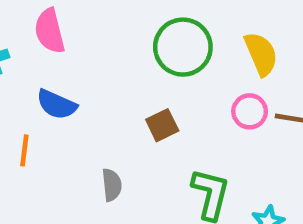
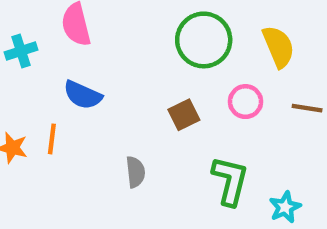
pink circle: (250, 111) -> (245, 102), moved

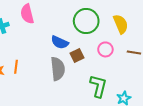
blue semicircle: (83, 95) -> (60, 42), moved
gray semicircle: (135, 172) -> (58, 69), moved, size x1.6

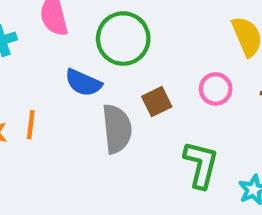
green circle: (86, 21) -> (123, 39), moved
blue semicircle: (60, 42) -> (83, 83), moved

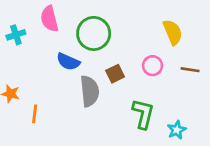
orange line: (31, 125) -> (35, 114), moved

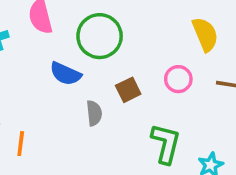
gray semicircle: (90, 91) -> (94, 113), size x0.6

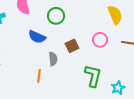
green circle: (100, 36) -> (56, 16), size x0.7
orange line: (21, 144) -> (39, 76), moved

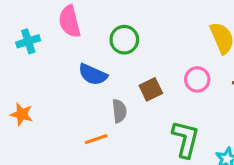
orange line: (39, 76) -> (96, 139), turned 64

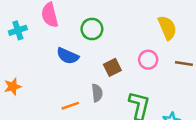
gray semicircle: (119, 111) -> (97, 93), moved
orange star: (22, 114) -> (13, 87), turned -30

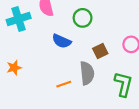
cyan cross: (18, 30) -> (19, 19), size x1.5
gray semicircle: (97, 93) -> (87, 73), size x1.5

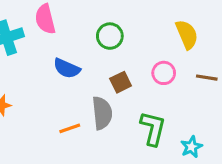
green circle: (83, 18) -> (110, 36), moved

